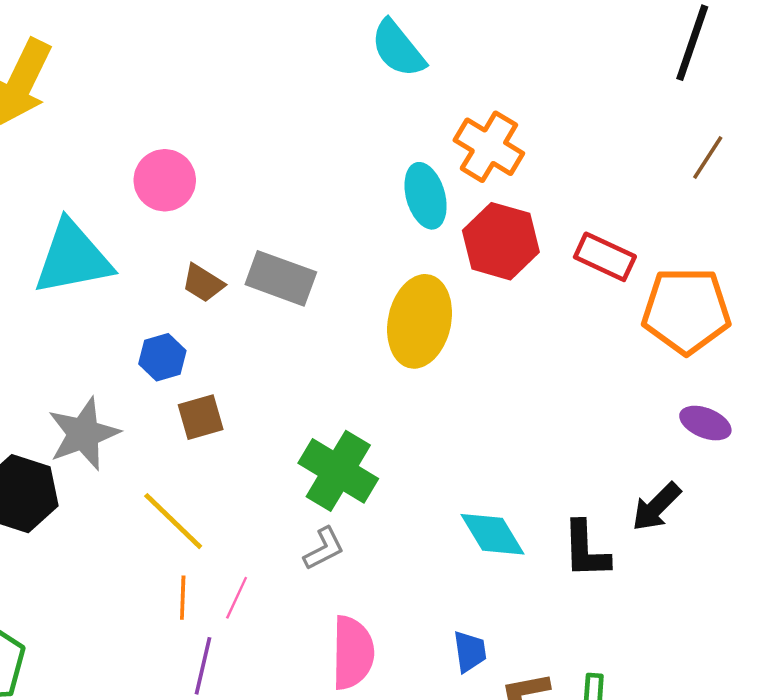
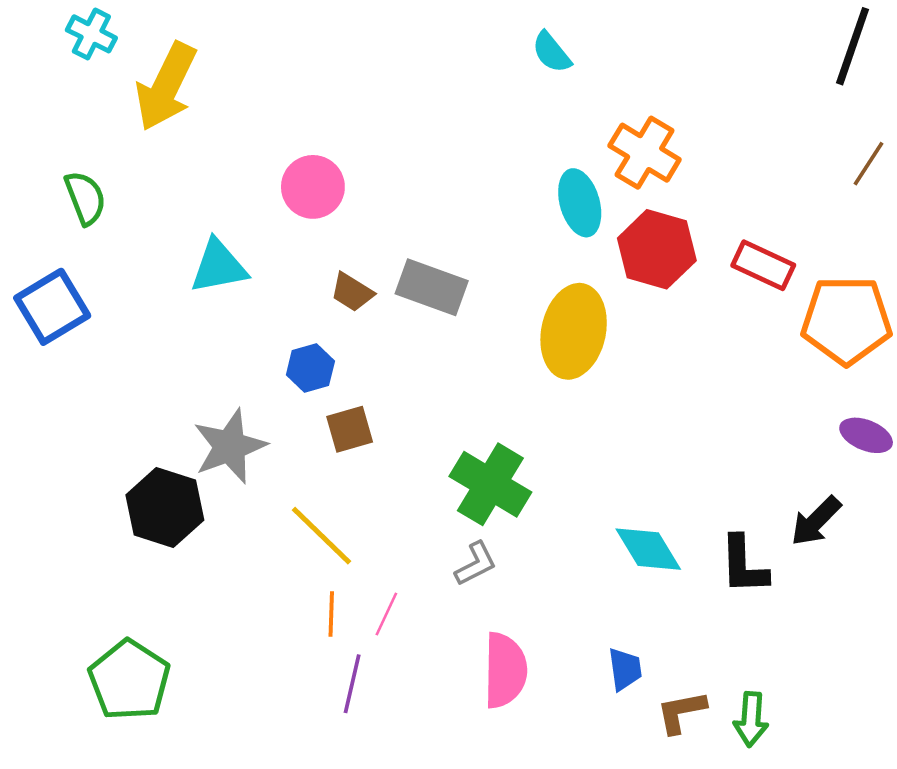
cyan semicircle: (398, 49) -> (552, 52), size x0.7
cyan triangle: (73, 258) -> (219, 266), size x0.7

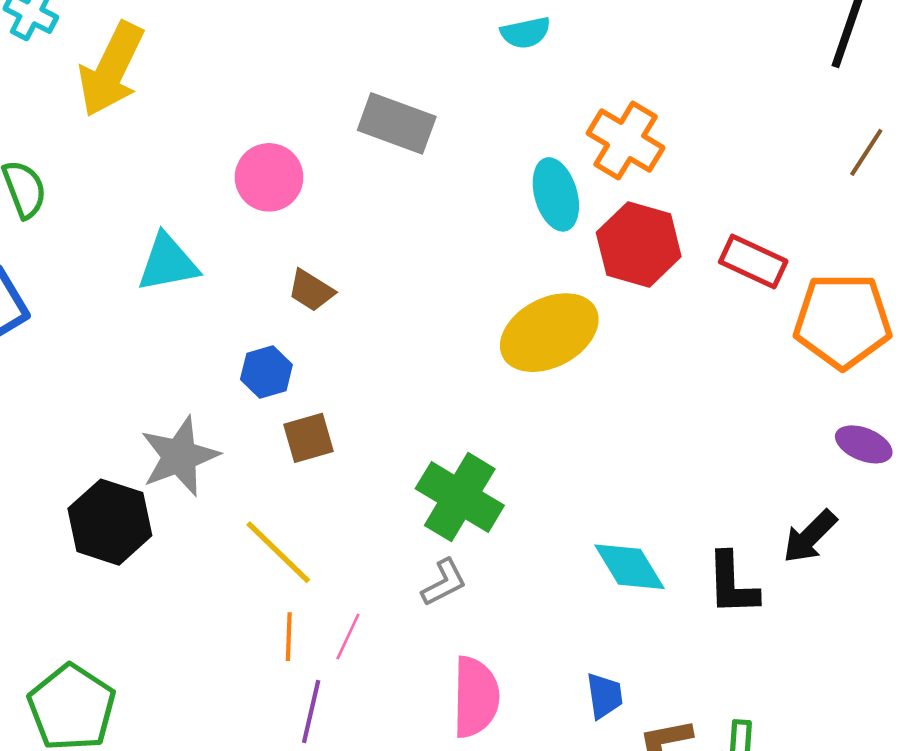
cyan semicircle: (552, 52) -> (526, 33), turned -63
gray rectangle: (432, 287) -> (397, 123), moved
yellow ellipse: (574, 331) -> (549, 333), turned 50

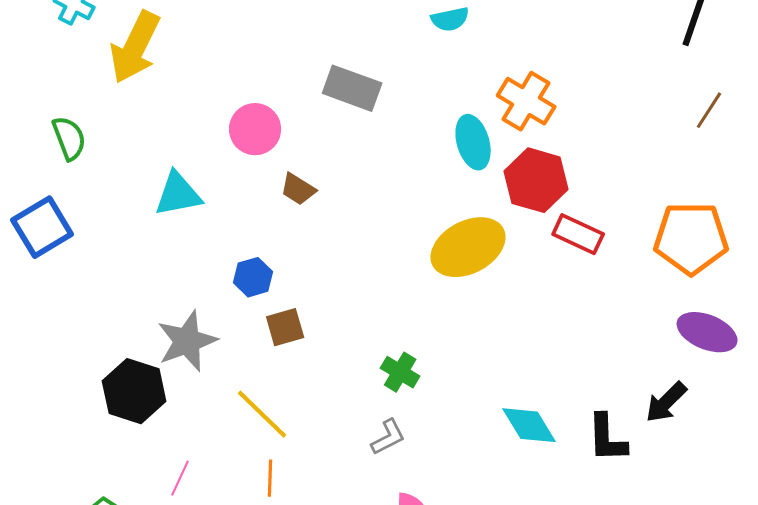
red rectangle: (753, 262) -> (578, 234), moved
brown trapezoid: (311, 290) -> (298, 189), moved
purple ellipse: (864, 444) -> (707, 332), size x1.4
green cross: (460, 497) -> (400, 372), size x0.6
pink line: (348, 637) -> (180, 478), moved

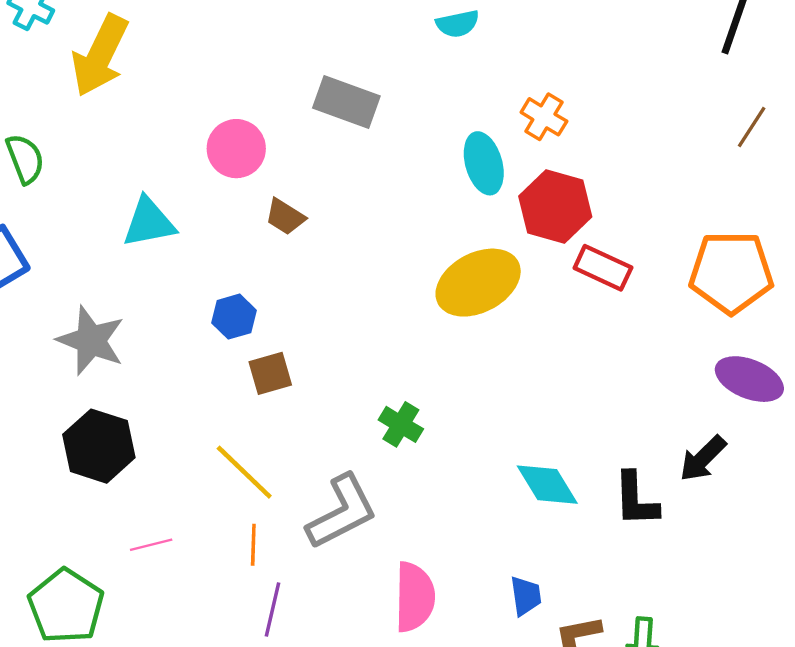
orange cross: (526, 101) -> (544, 117), size x0.7
gray star: (187, 341) -> (91, 340), moved, turned -30
gray L-shape: (388, 437) -> (342, 512), moved, size x1.8
pink line: (180, 478) -> (151, 545), turned 51

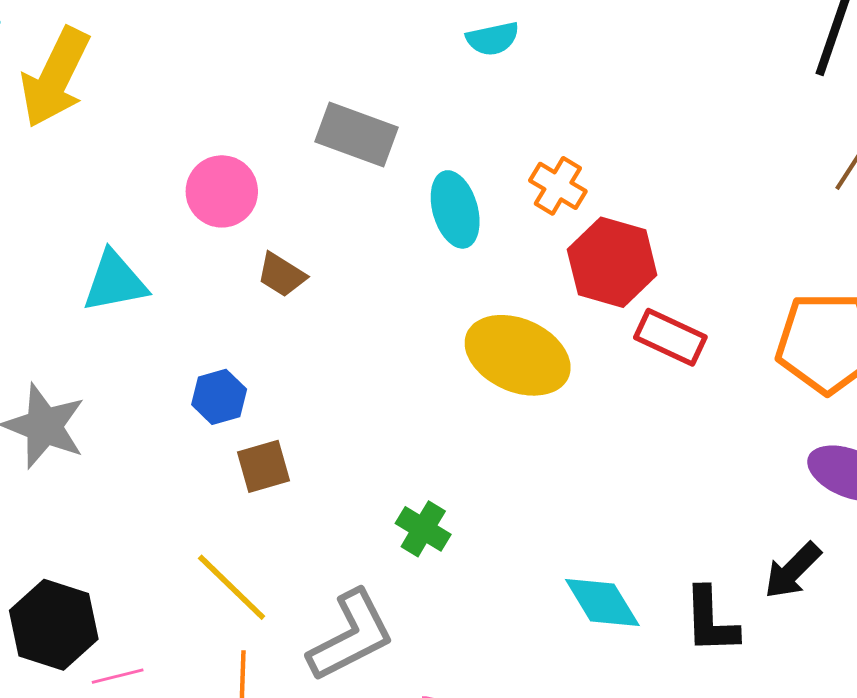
orange cross: (544, 117) -> (558, 186), moved
cyan ellipse: (484, 163) -> (455, 209), moved
yellow ellipse: (478, 283) -> (518, 355), turned 52
black hexagon: (99, 446) -> (54, 625), moved

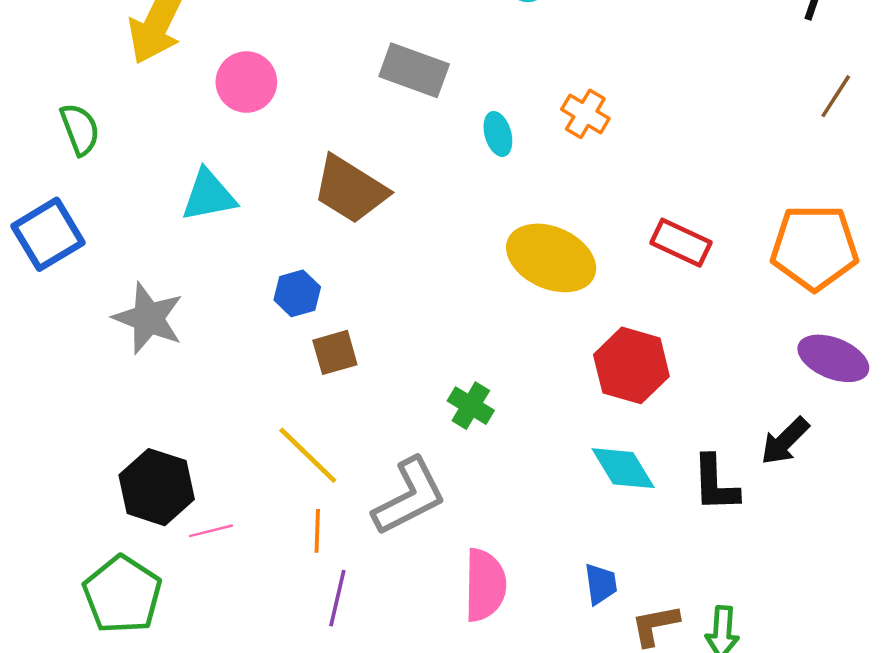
pink circle: (222, 191) -> (246, 82), moved
cyan ellipse: (455, 209) -> (498, 134), size x0.7
red hexagon: (612, 262) -> (631, 365), moved
brown trapezoid: (282, 275) -> (350, 189), size x1.8

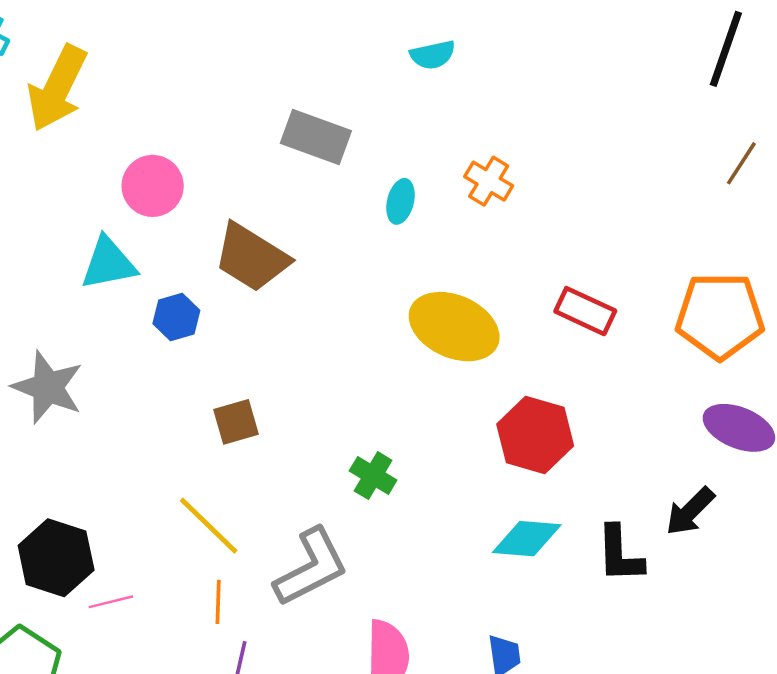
pink circle: (246, 82) -> (153, 186), moved
cyan ellipse: (498, 134) -> (400, 201), turned 30
blue hexagon: (297, 293) -> (176, 317), moved
cyan diamond: (623, 468) -> (527, 539), turned -54

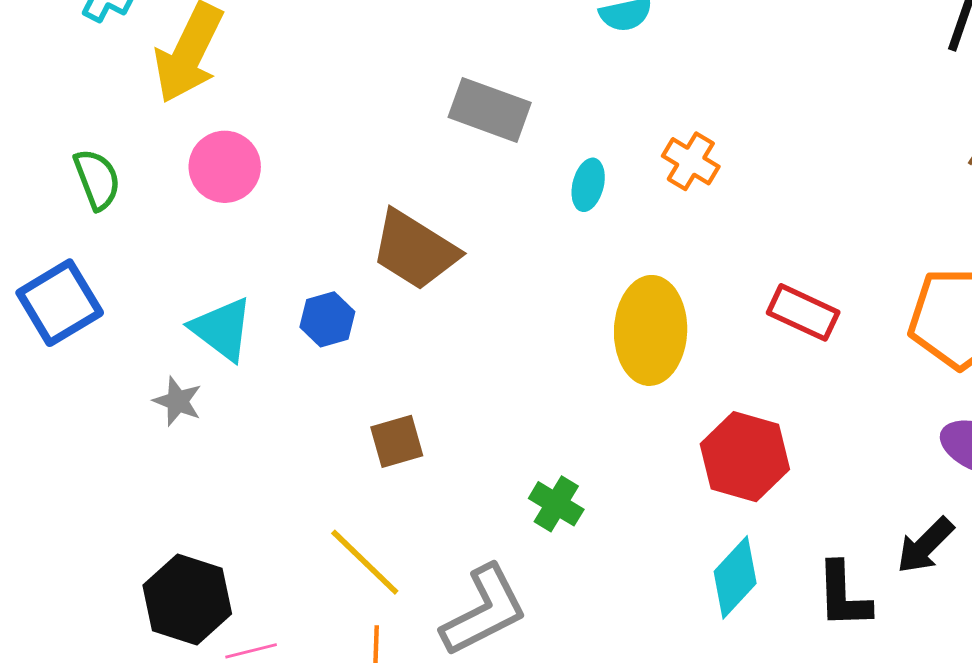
pink circle: (153, 186) -> (225, 167), moved
cyan triangle: (108, 263) -> (222, 329), moved, turned 48
yellow ellipse: (454, 327) -> (651, 330), turned 68
gray star: (48, 387) -> (178, 401), size x0.6
cyan diamond: (527, 539) -> (735, 577), turned -52

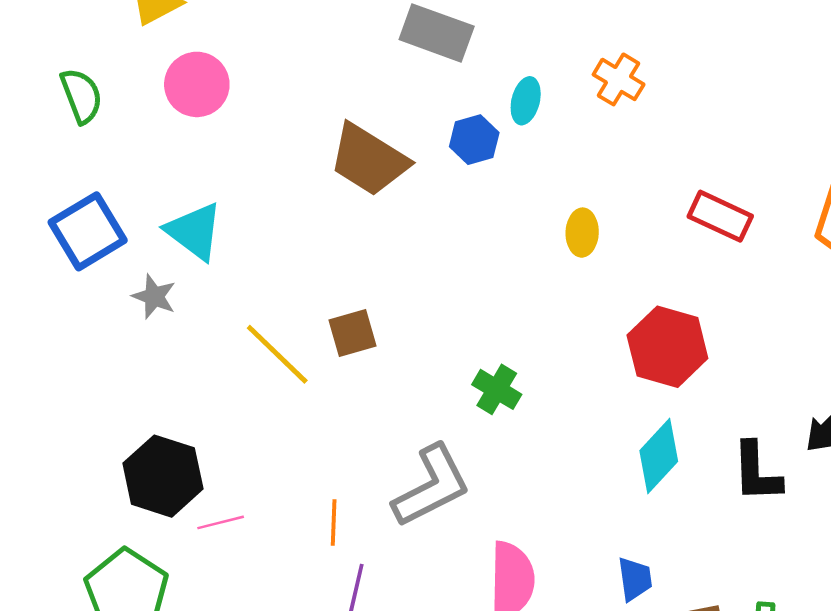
blue square: (60, 303) -> (88, 231), moved
blue hexagon: (327, 319) -> (474, 140), moved
yellow ellipse: (651, 330) -> (582, 233), size x0.5
yellow line: (365, 562) -> (277, 354), moved

